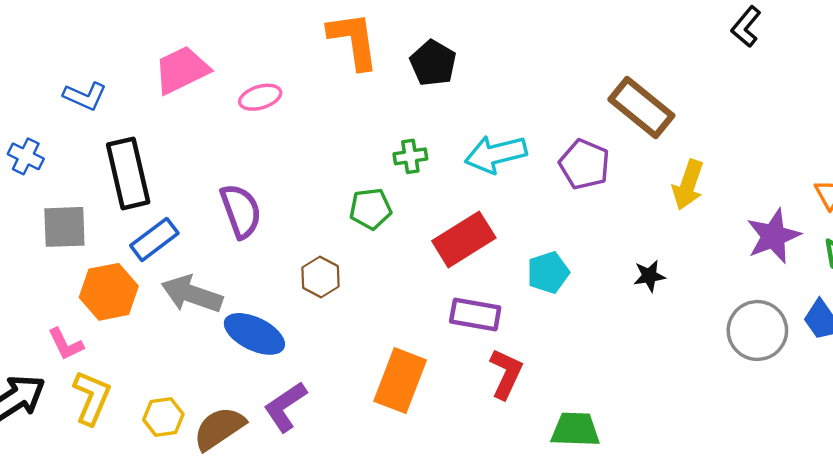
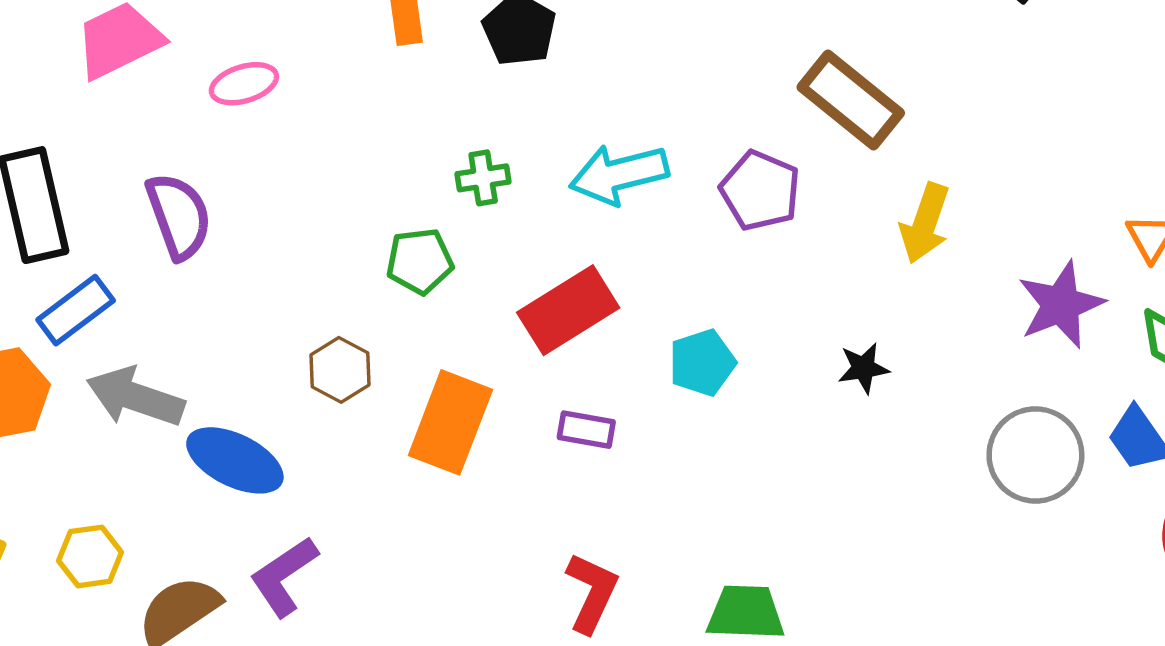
purple semicircle: (241, 211) -> (179, 216), moved
purple rectangle: (475, 315) -> (586, 430), size x0.7
red L-shape: (506, 374) -> (592, 593), moved
orange rectangle: (400, 381) -> (450, 422), moved
yellow hexagon: (163, 417) -> (90, 556), moved

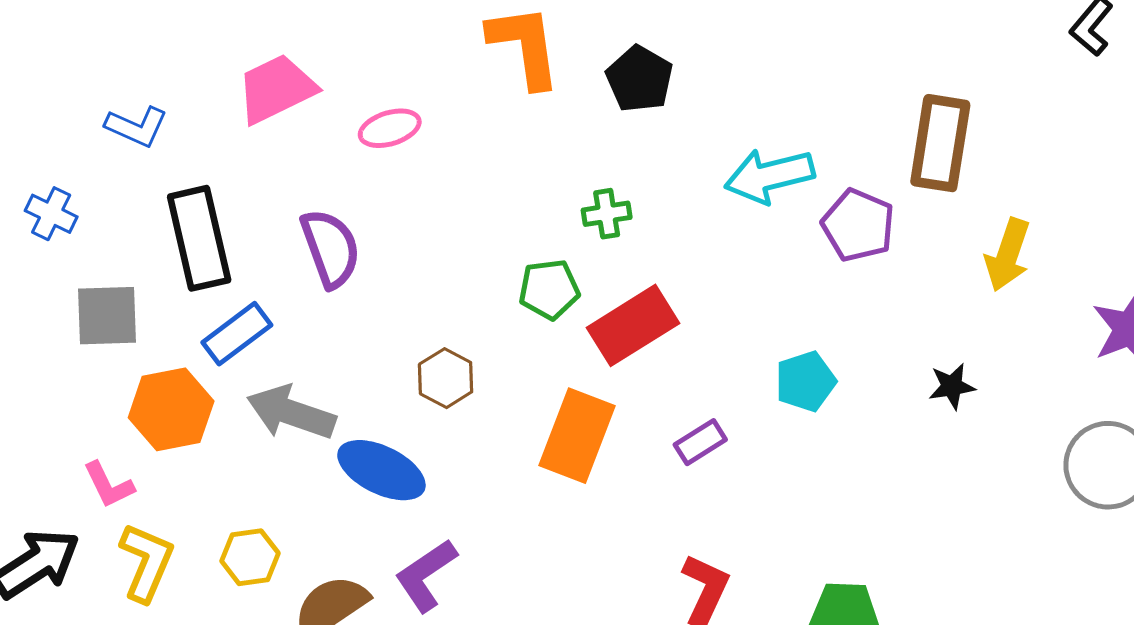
brown rectangle: (851, 100) -> (940, 143), turned 60
cyan arrow: (619, 174) -> (769, 176), moved
red rectangle: (568, 310) -> (633, 325), moved
brown hexagon: (340, 370) -> (446, 378), moved
purple rectangle: (586, 430) -> (700, 442), turned -42

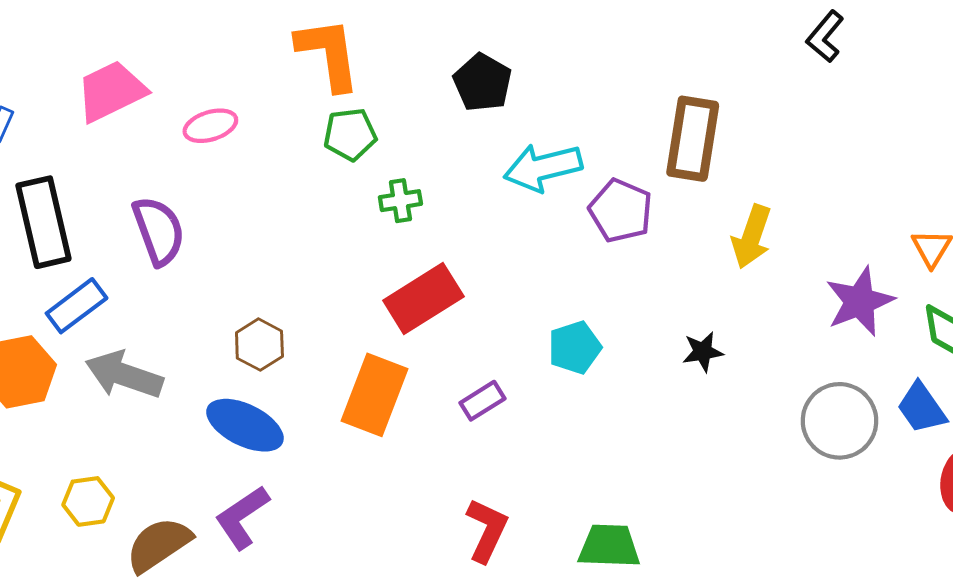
black pentagon: (640, 79) -> (483, 83), moved
green pentagon: (549, 289) -> (350, 134), moved
blue ellipse: (381, 470) -> (245, 425), moved

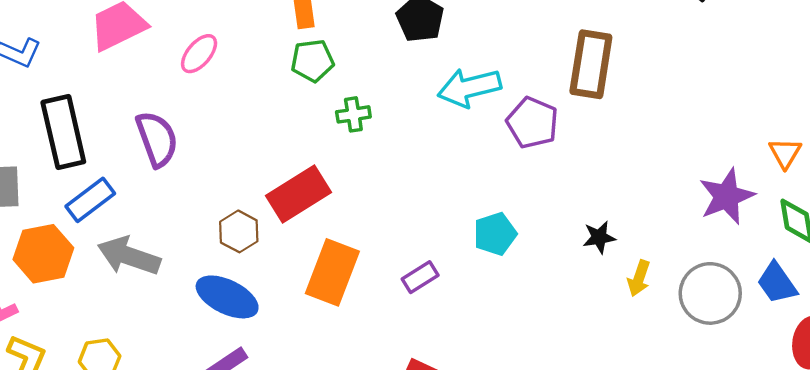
pink ellipse: (210, 126) -> (199, 54), turned -33
yellow arrow: (752, 237) -> (639, 278), moved, size x0.7
red rectangle: (423, 298) -> (298, 194), moved

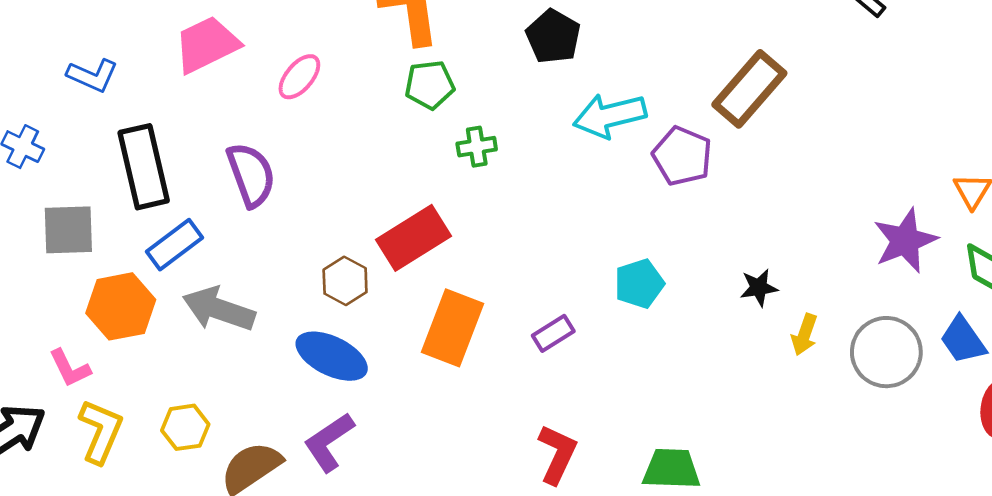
brown rectangle: (591, 64) -> (749, 89), turned 32

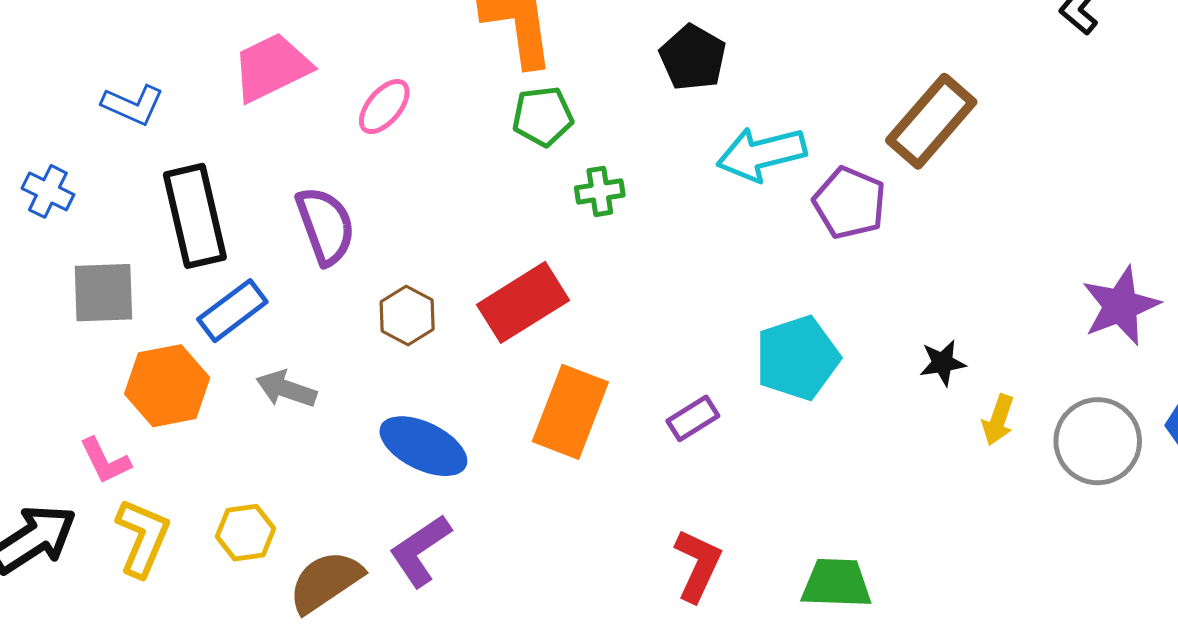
brown hexagon: (345, 281) -> (407, 316), moved
cyan pentagon: (639, 284) -> (797, 358), size x1.4
gray arrow: (219, 309) -> (286, 389), size x0.7

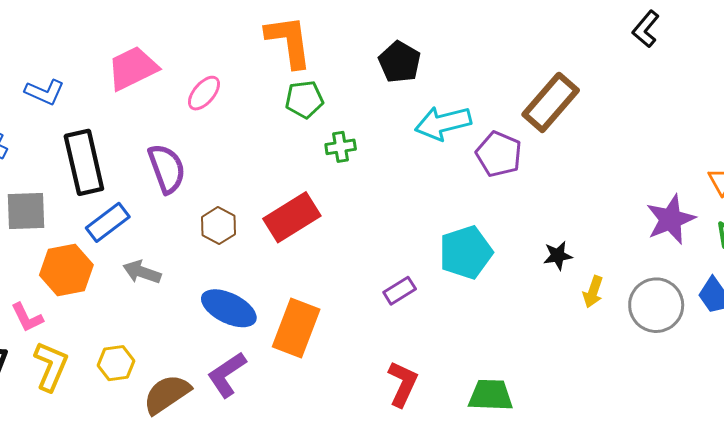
orange rectangle: (570, 412) -> (296, 328), moved

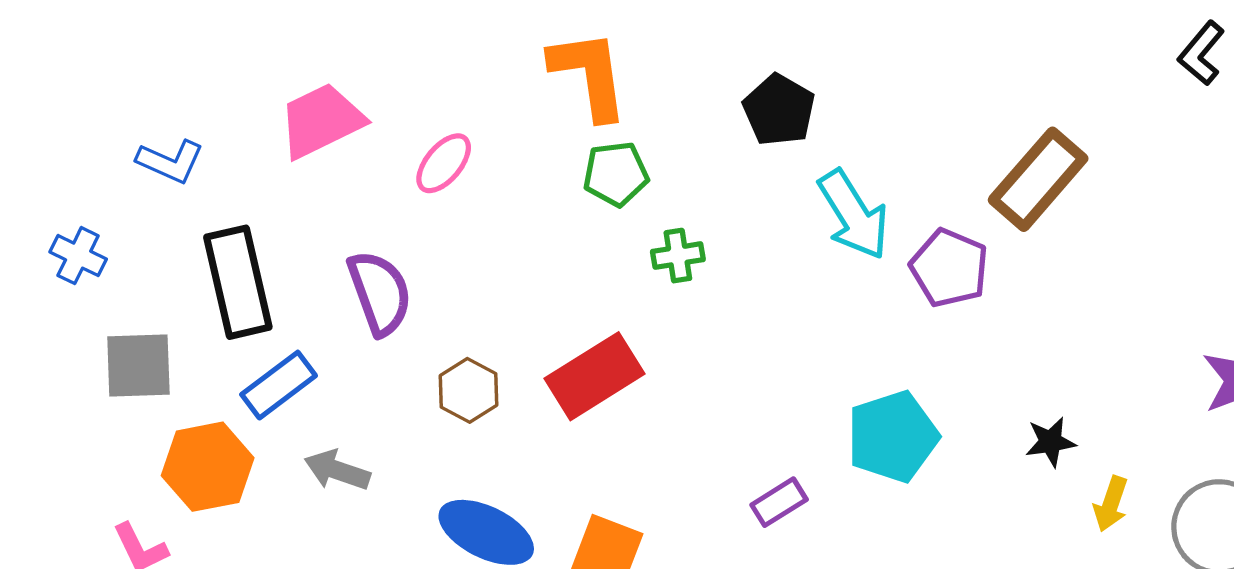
cyan arrow: (443, 123) -> (854, 215), turned -108

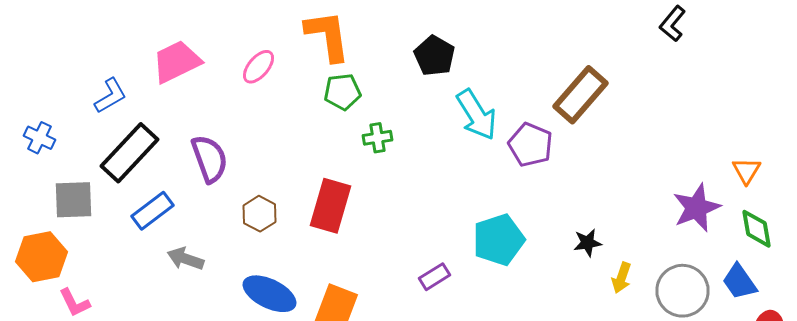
blue L-shape: (170, 161) -> (110, 96), moved, turned -54
pink ellipse: (444, 163) -> (258, 67), moved
black rectangle: (238, 282) -> (130, 153), turned 56
red rectangle: (594, 376) -> (330, 206), turned -42
orange hexagon: (208, 467) -> (42, 257), moved

